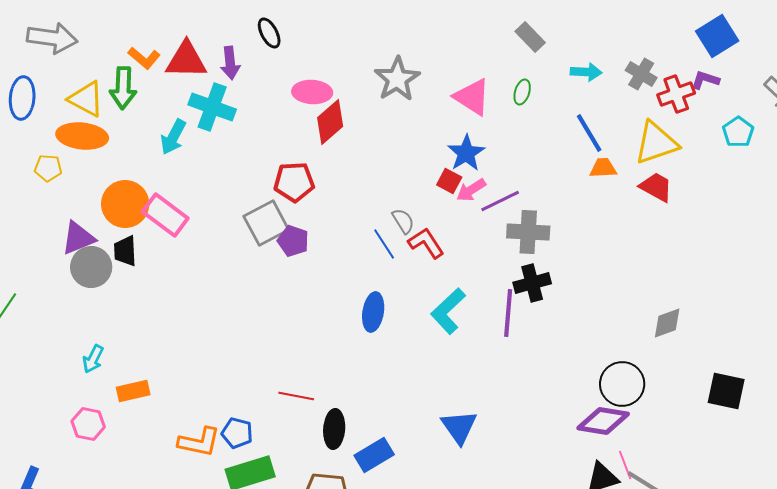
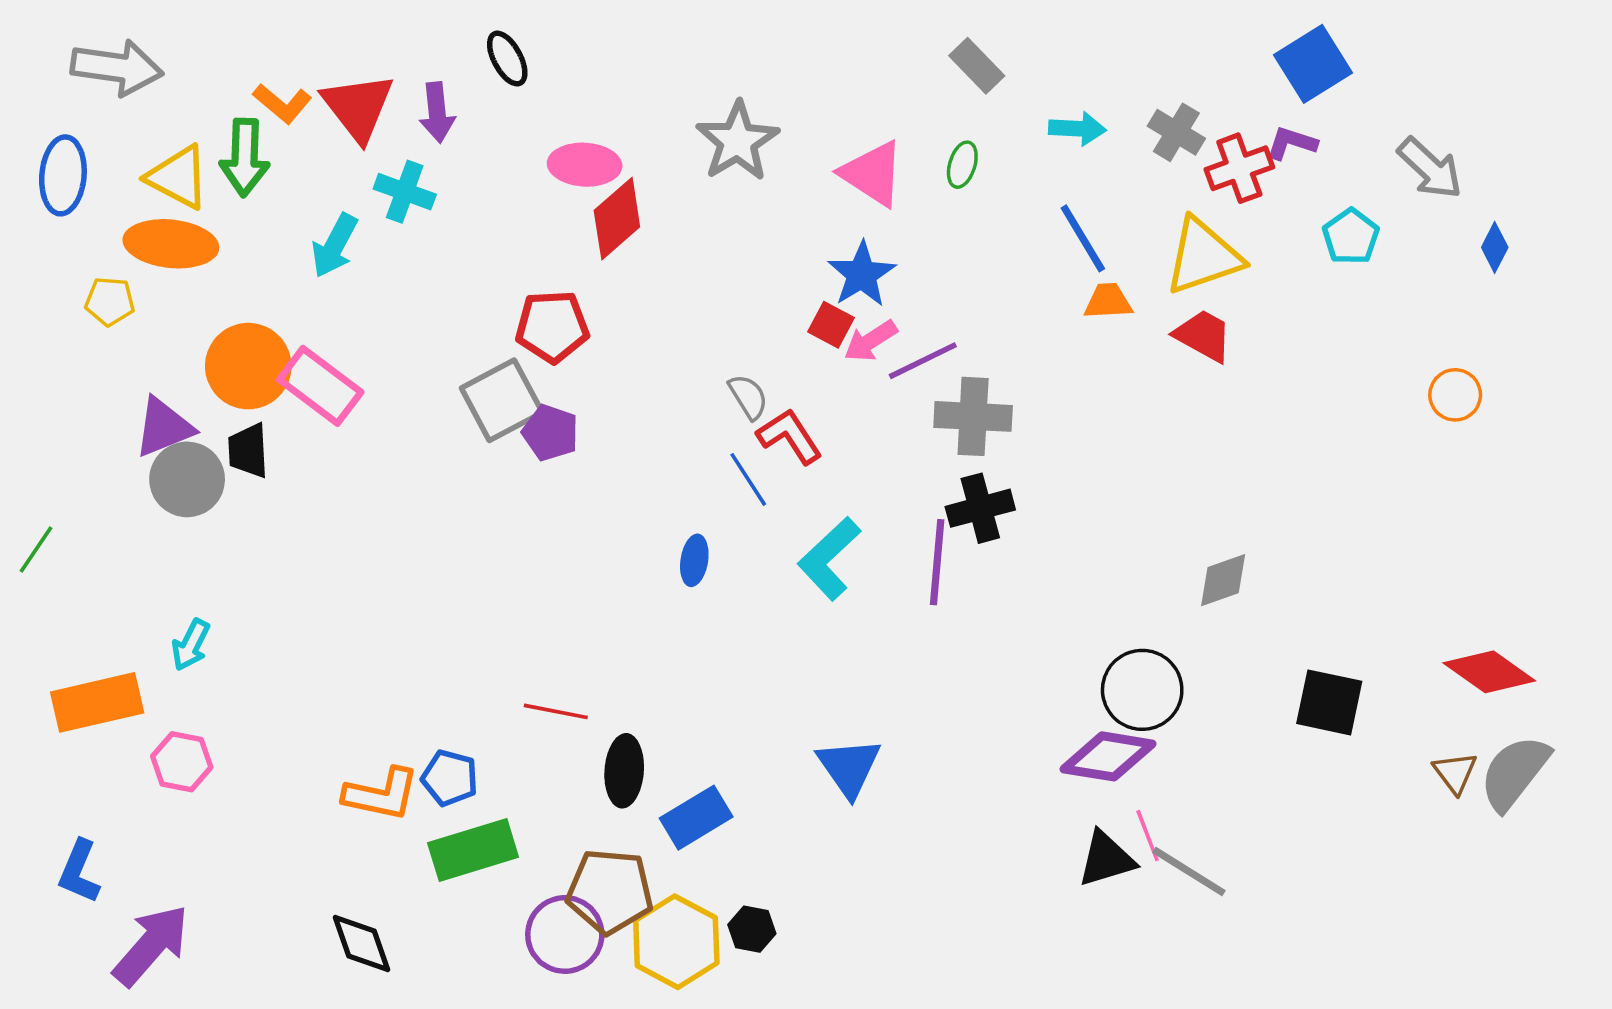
red triangle: (186, 60) -> (358, 107), turned 51
cyan cross: (212, 107) -> (405, 192), size x0.7
blue line: (384, 244) -> (748, 479), moved
blue ellipse: (373, 312) -> (694, 560), size x0.7
orange rectangle: (133, 391) -> (97, 702), moved, size x1.5

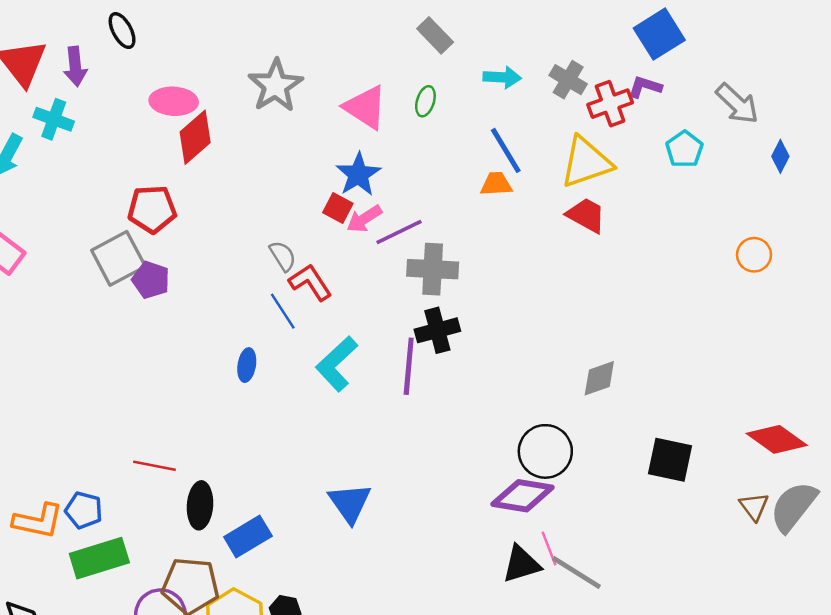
orange trapezoid: (1108, 301) -> (496, 184), moved

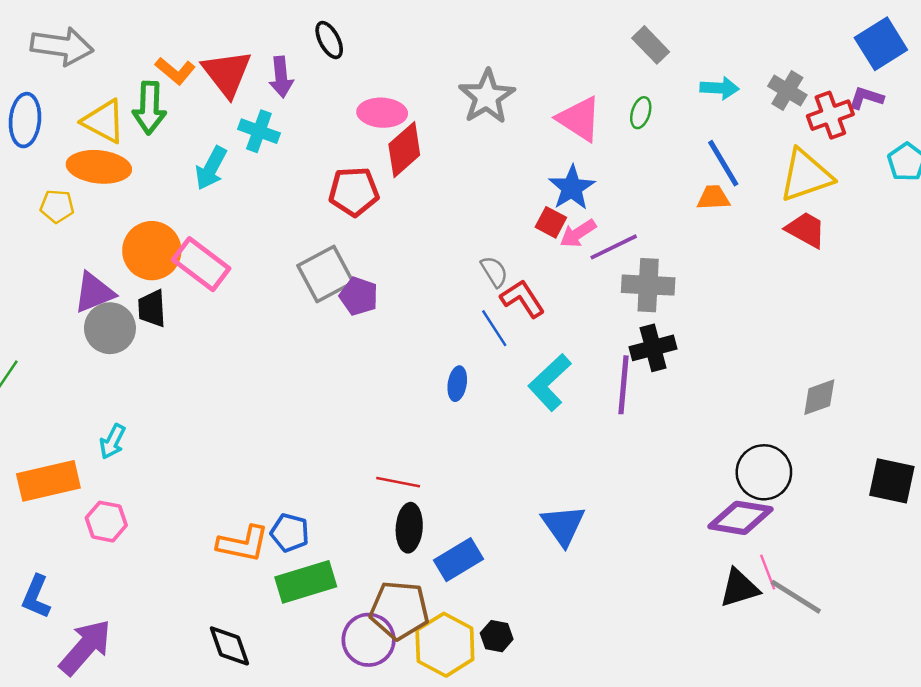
red pentagon: (152, 209) -> (354, 191), moved
red line: (154, 466) -> (398, 482), moved

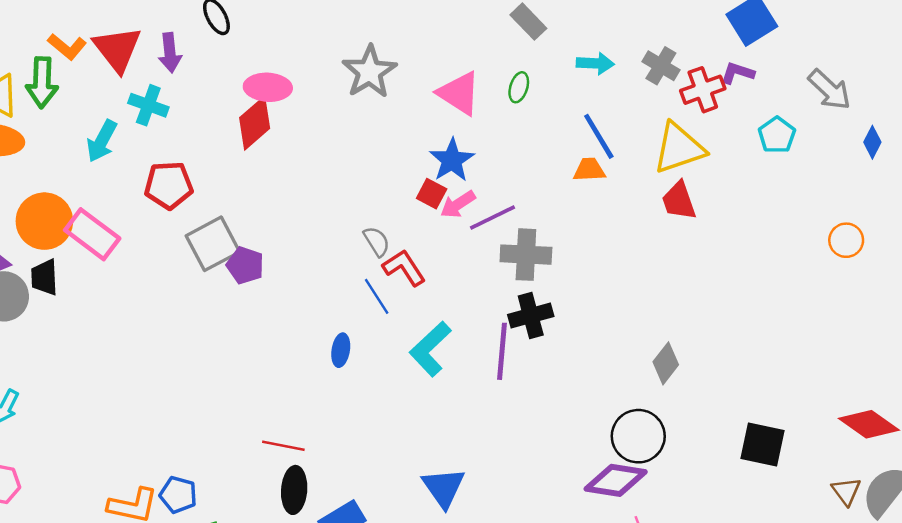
red diamond: (404, 150) -> (255, 123), moved
red pentagon: (354, 191) -> (169, 185), moved
red trapezoid: (806, 230) -> (679, 201), turned -138
gray diamond: (819, 397) -> (666, 363), moved, turned -33

